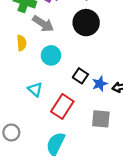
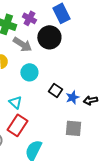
black circle: (86, 23) -> (49, 37), moved
red rectangle: (62, 106) -> (17, 125), moved

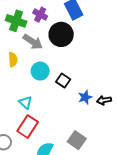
black square: (55, 90) -> (63, 80), moved
gray square: (73, 128) -> (77, 140), moved, turned 30

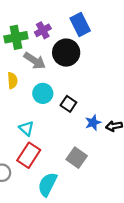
purple cross: (40, 15) -> (43, 30), turned 32
green cross: (16, 21) -> (16, 37), turned -30
gray square: (77, 140) -> (77, 158), moved

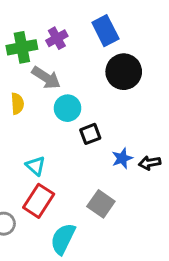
black circle: (66, 53) -> (124, 72), moved
cyan circle: (43, 93) -> (67, 108), moved
black square: (68, 104) -> (90, 134), turned 35

